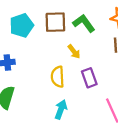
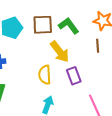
yellow arrow: (74, 52) -> (60, 52), size x1.6

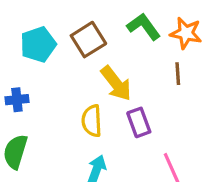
brown square: (43, 25) -> (88, 40), turned -30
green L-shape: (69, 26) -> (144, 27), moved

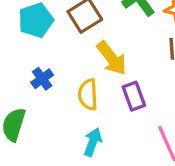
blue cross: (17, 100) -> (42, 79), moved, turned -30

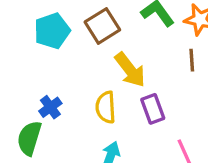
blue cross: (42, 79) -> (50, 107), moved

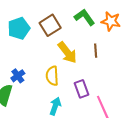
brown line: (192, 60) -> (96, 51), moved
purple rectangle: (153, 109) -> (81, 89), moved

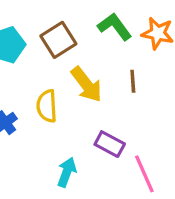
yellow semicircle: (52, 76) -> (47, 106), moved
purple rectangle: (81, 89) -> (110, 144), turned -42

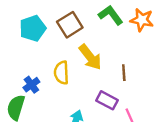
brown line: (133, 81) -> (124, 73), moved

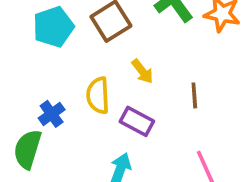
yellow arrow: (90, 57) -> (142, 71), size x0.6
purple rectangle: (107, 100) -> (137, 121), moved

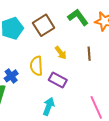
brown line: (194, 95) -> (89, 54), moved

